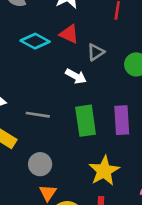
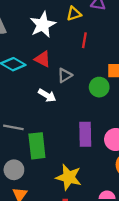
green rectangle: (86, 121) -> (37, 146), moved
yellow star: (104, 171) -> (69, 177), turned -30

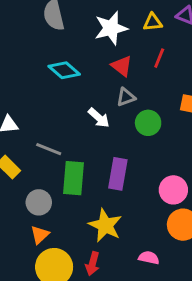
red triangle: (43, 59) -> (122, 66), moved
green circle: (99, 87) -> (148, 123), moved
purple rectangle: (85, 134) -> (118, 174), moved

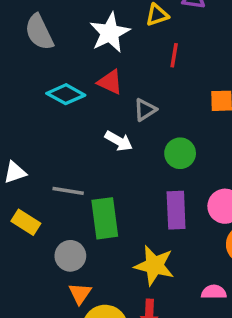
red triangle: (122, 66) -> (110, 82), moved
green circle: (148, 123) -> (180, 153), moved
purple rectangle: (118, 174) -> (176, 210), moved

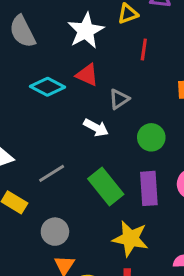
gray line: (68, 191) -> (52, 173), turned -40
green rectangle: (105, 218) -> (106, 186), moved, turned -30

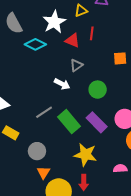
red triangle: (87, 75) -> (72, 40), moved
cyan diamond: (48, 87) -> (35, 44), moved
gray line: (52, 173) -> (44, 112), moved
purple rectangle: (149, 188) -> (97, 122), turned -40

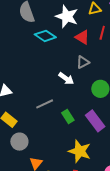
white star: (54, 22) -> (67, 16), turned -30
green rectangle: (69, 122) -> (68, 116), size x0.6
gray circle: (37, 151) -> (19, 142), moved

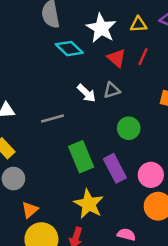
white arrow: (66, 79) -> (86, 93), moved
gray line: (45, 104) -> (52, 118), moved
green rectangle: (68, 116) -> (81, 157), size x1.6

